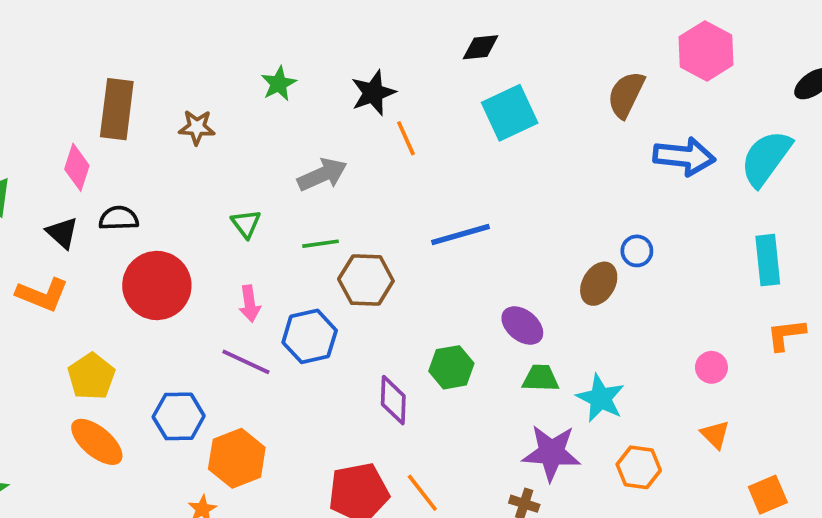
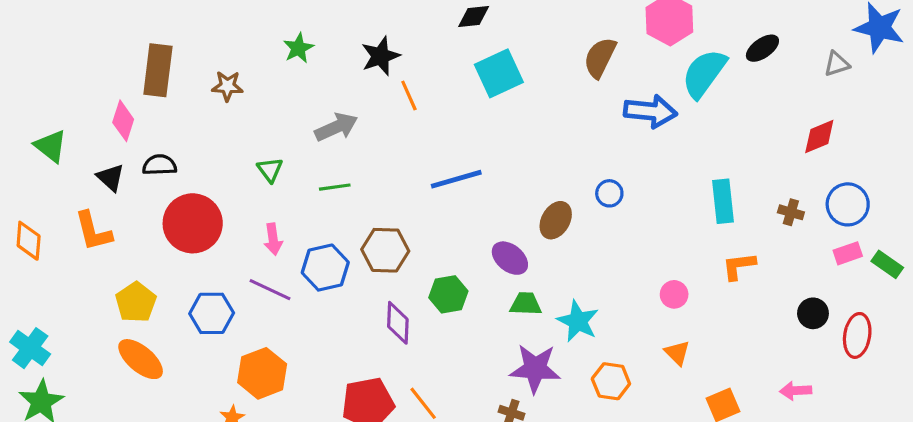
cyan semicircle: (766, 158) -> (704, 73), moved
brown hexagon: (366, 280) -> (385, 250), moved
brown ellipse: (599, 284) -> (556, 220), moved
orange L-shape: (42, 295) -> (93, 231), turned 54
blue hexagon: (179, 416) -> (212, 313), moved

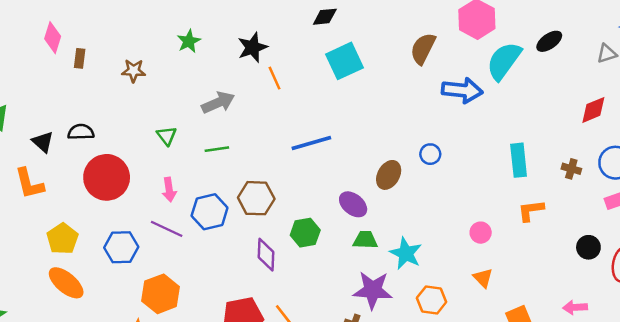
brown rectangle: (158, 70) -> (80, 58), size x0.5
pink diamond: (123, 121) -> (53, 38), moved

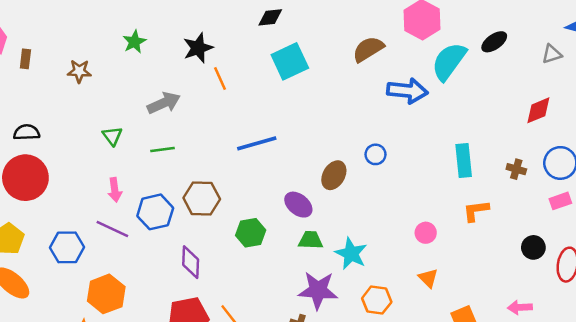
brown semicircle: (423, 49) -> (368, 49), turned 32
red circle: (107, 177) -> (25, 178), moved
purple diamond: (266, 255) -> (191, 262), moved

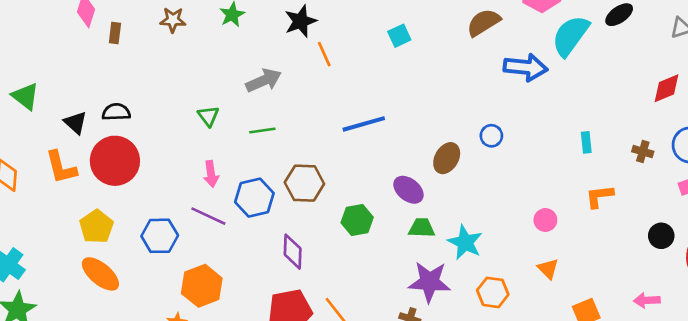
cyan square: (290, 61) -> (399, 36), size x0.6
brown star: (79, 71) -> (173, 20), moved
cyan rectangle: (464, 161) -> (586, 142), size x0.6

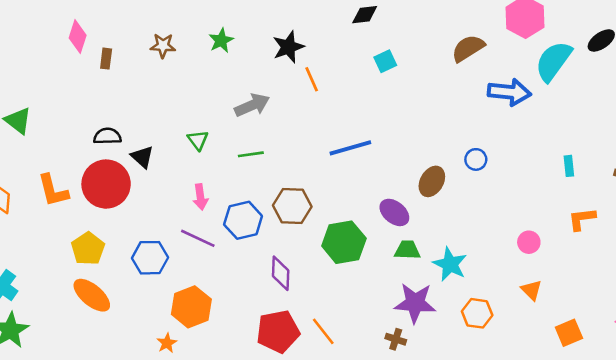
black triangle: (75, 123) -> (142, 157), moved
green hexagon: (357, 220) -> (344, 242), size x1.4

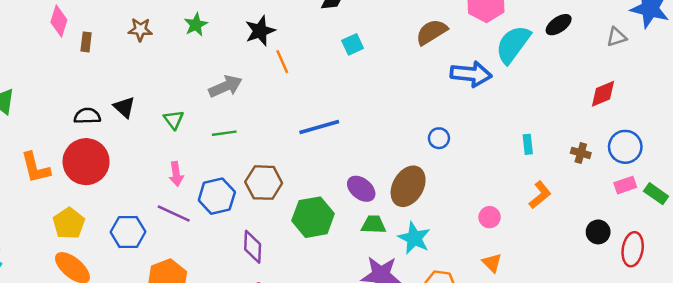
black triangle: (142, 157) -> (124, 107), moved
brown ellipse: (432, 181) -> (408, 186), moved, size x1.4
orange L-shape: (582, 219) -> (540, 195), turned 148

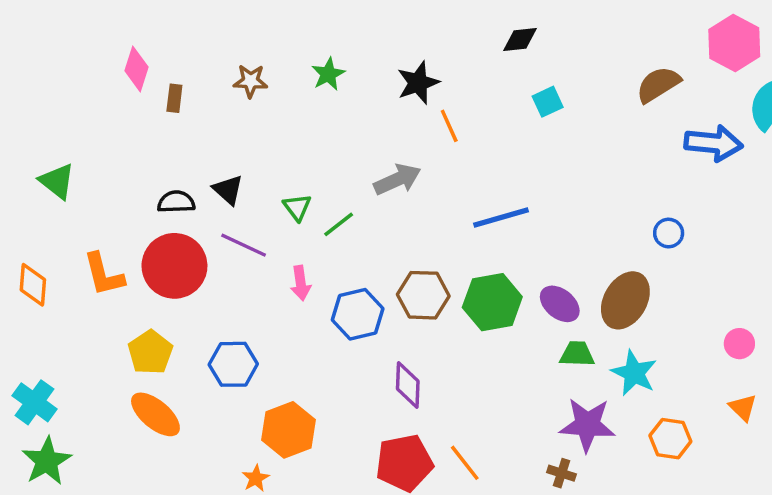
gray arrow: (225, 86) -> (397, 179), moved
green line: (224, 133) -> (339, 224), moved, turned -30
purple line: (174, 213) -> (244, 245), moved
green hexagon: (313, 217) -> (492, 302), moved

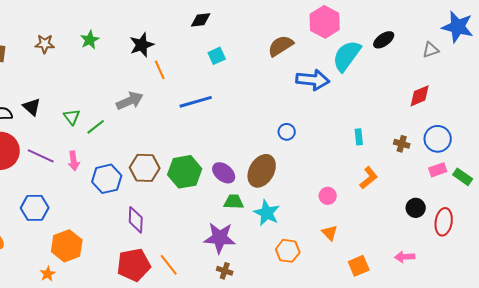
blue line: (501, 217) -> (196, 102), moved
purple line: (244, 245) -> (41, 156), moved
purple star: (587, 425) -> (220, 238), moved

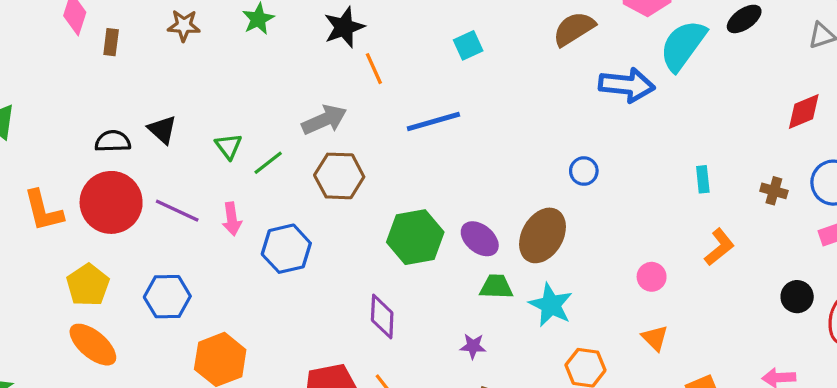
brown hexagon: (145, 168) -> (339, 176), moved
purple diamond: (136, 220) -> (382, 316), moved
purple star: (220, 238) -> (473, 346), size x0.5

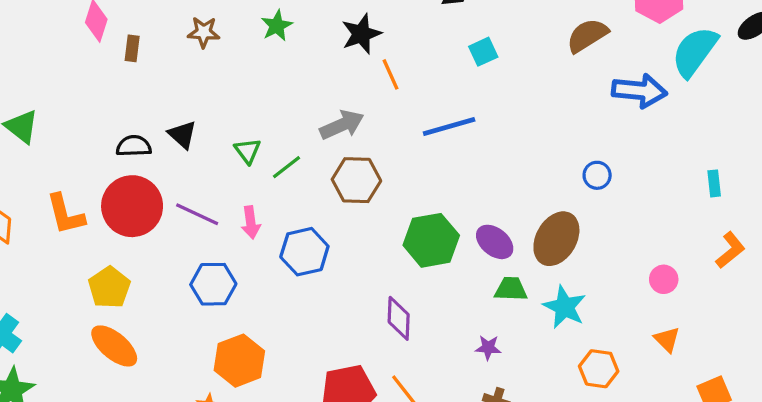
blue hexagon: (167, 297) -> (213, 284), moved

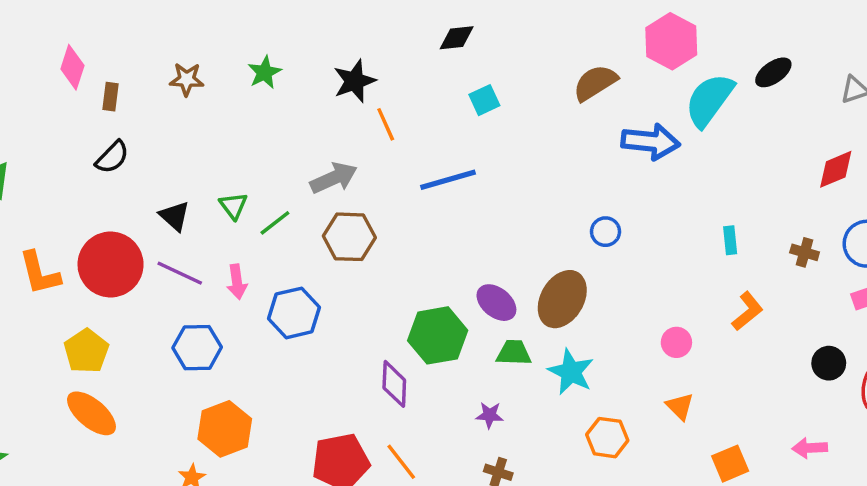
black triangle: (182, 135) -> (175, 216), moved
black semicircle: (134, 146) -> (112, 157), moved, turned 136
green hexagon: (431, 240) -> (438, 335), moved

